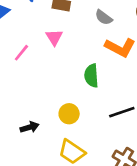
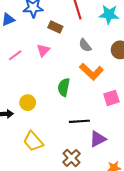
yellow circle: (69, 114) -> (28, 103), moved

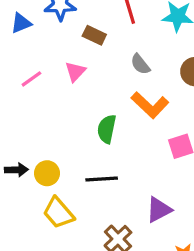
yellow circle: (28, 103) -> (47, 173), moved
black line: (79, 121) -> (102, 179), moved

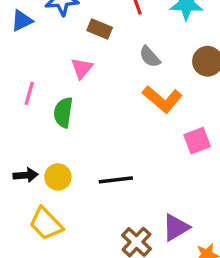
pink line: (31, 79) -> (29, 93), moved, turned -35
green semicircle: (107, 129) -> (63, 112), moved
purple triangle: (159, 210) -> (176, 227), moved
yellow trapezoid: (58, 213) -> (46, 224), moved

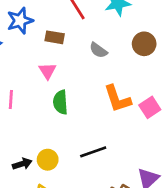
orange L-shape: (162, 99) -> (117, 99), moved, turned 44
green semicircle: (63, 112) -> (60, 102), moved

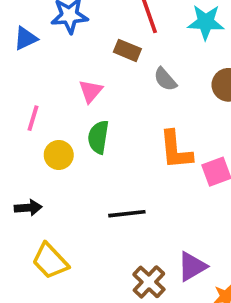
brown rectangle: (55, 37) -> (127, 50), moved
yellow circle: (48, 160) -> (59, 155), moved

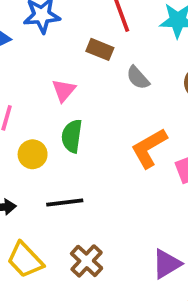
orange L-shape: (176, 150) -> (149, 148), turned 66
black line: (127, 214) -> (65, 203), moved
brown cross: (149, 282) -> (87, 261), moved

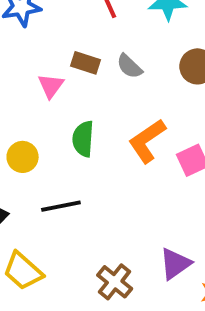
brown rectangle: (100, 49) -> (85, 63), moved
green semicircle: (72, 136) -> (83, 139), moved
brown cross: (87, 261) -> (115, 282), moved

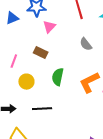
brown rectangle: (85, 63) -> (41, 53), moved
pink triangle: (51, 86) -> (49, 27), moved

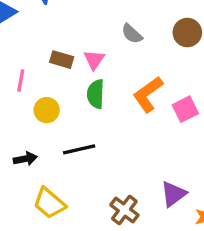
pink triangle: (49, 27) -> (94, 60), moved

